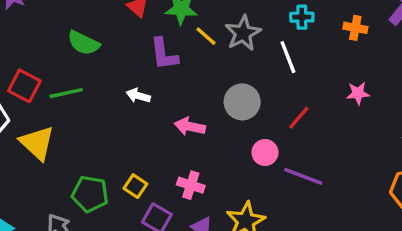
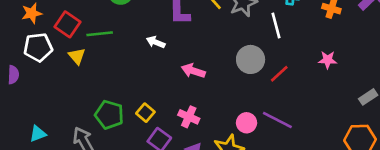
gray circle: (242, 102) -> (251, 59), moved
yellow triangle: (37, 143) -> (77, 56), moved, size x0.6
pink circle: (265, 152) -> (247, 123), moved

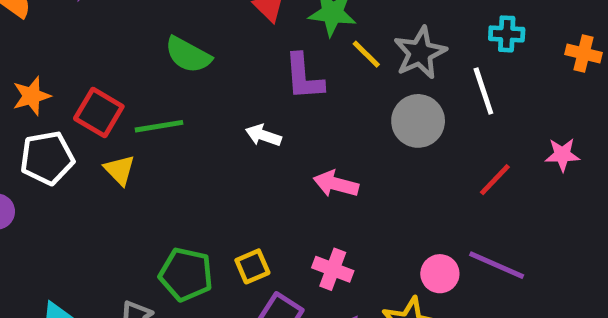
gray circle: (251, 59) -> (418, 121), moved
pink star: (328, 60) -> (562, 155), moved
yellow square: (145, 113) -> (252, 266), turned 30

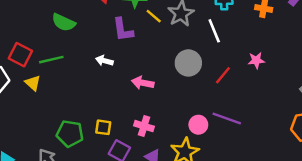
gray circle: (418, 121) -> (188, 63), moved
yellow square: (252, 266) -> (103, 127), turned 35

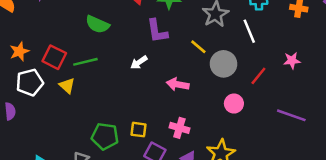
yellow line: (154, 16) -> (198, 47), moved
white arrow: (104, 61) -> (139, 62), turned -49
purple line: (227, 118) -> (291, 115), moved
pink circle: (198, 125) -> (234, 104), moved

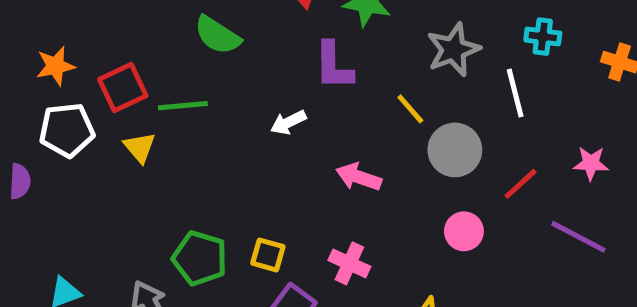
red square: (54, 57) -> (123, 88), turned 30
purple line: (291, 115) -> (578, 237), moved

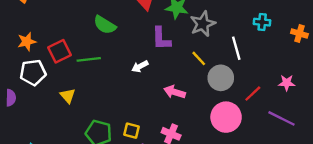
gray star: (453, 50) -> (203, 24), moved
white line: (515, 93) -> (236, 48), moved
yellow triangle: (140, 147) -> (68, 96), moved
pink circle: (464, 231) -> (226, 117), size x1.6

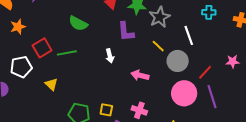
orange star: (27, 42) -> (18, 27), moved
white arrow: (140, 66) -> (110, 56), turned -72
purple line: (281, 118) -> (212, 97), moved, turned 50

